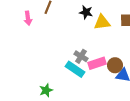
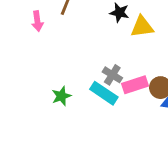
green star: (46, 90) -> (61, 96), moved

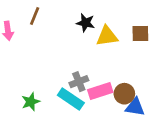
gray cross: (112, 75) -> (79, 82), turned 36

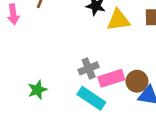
cyan rectangle: (71, 99) -> (91, 98), moved

